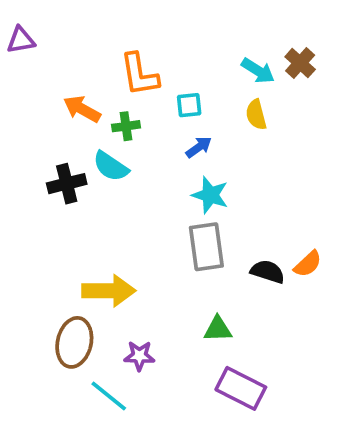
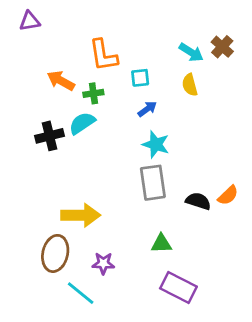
purple triangle: (21, 40) -> (30, 21), moved
cyan semicircle: (111, 166) -> (82, 123), turned 112

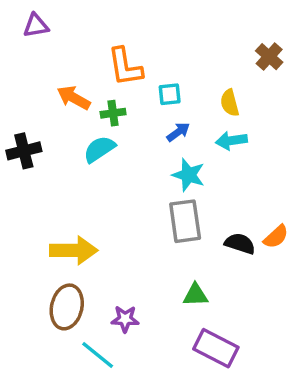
cyan arrow: (191, 52) -> (231, 141), moved, turned 140
black cross: (50, 136) -> (24, 151), moved
yellow arrow: (81, 215) -> (74, 250), moved

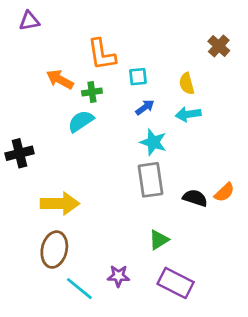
black cross: (24, 151) -> (19, 153), moved
green triangle: (195, 295) -> (159, 240), turned -30
purple star: (125, 319) -> (118, 276), moved

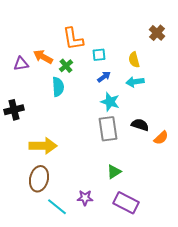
purple triangle: (29, 21) -> (21, 64), moved
green cross: (92, 92) -> (66, 66), turned -32
cyan semicircle: (81, 121) -> (58, 87), turned 120
black semicircle: (195, 198) -> (140, 125), moved

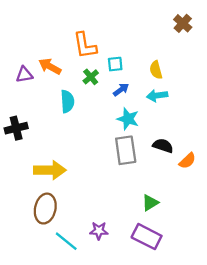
brown cross: (157, 33) -> (183, 23), moved
green cross: (66, 66) -> (91, 77), moved
green triangle: (114, 172) -> (150, 203), moved

